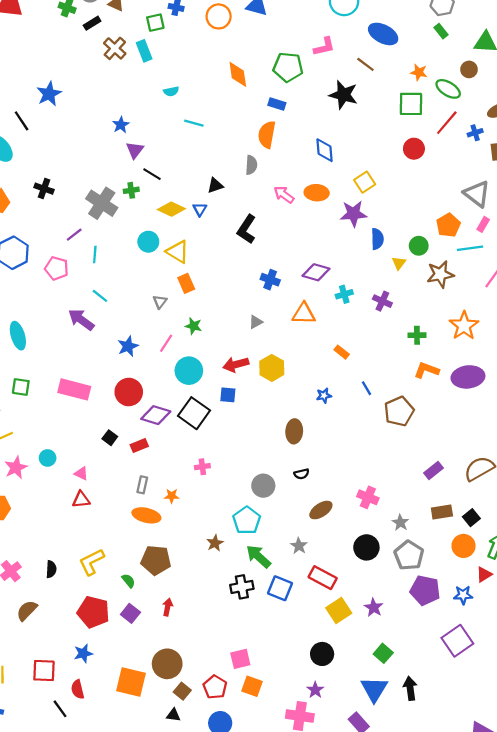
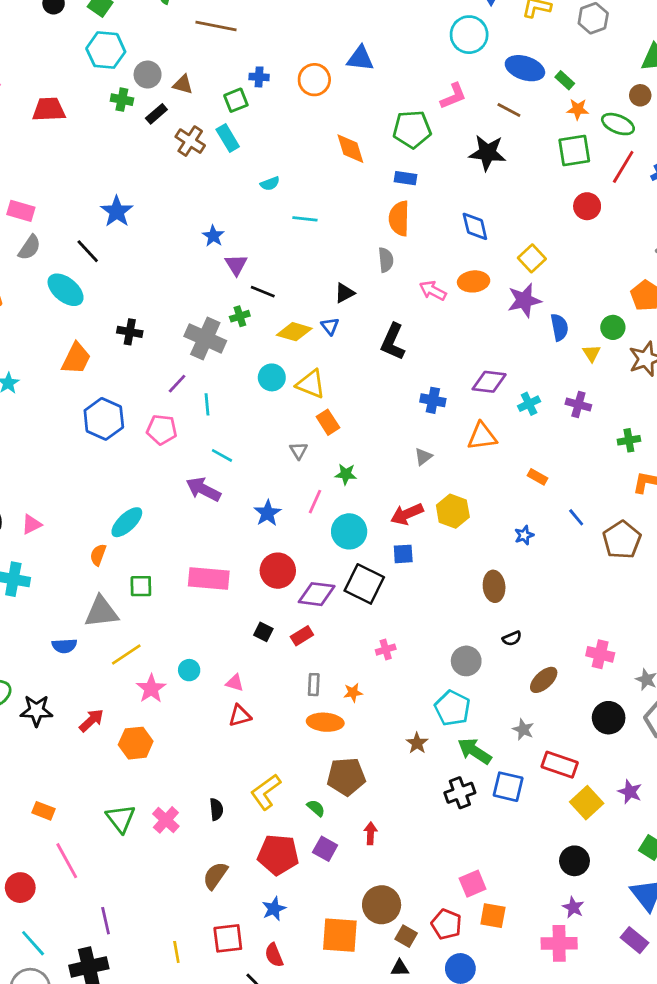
green rectangle: (441, 31) -> (565, 80), moved
cyan ellipse: (18, 336) -> (127, 522), turned 72
brown semicircle: (27, 610) -> (215, 876), moved

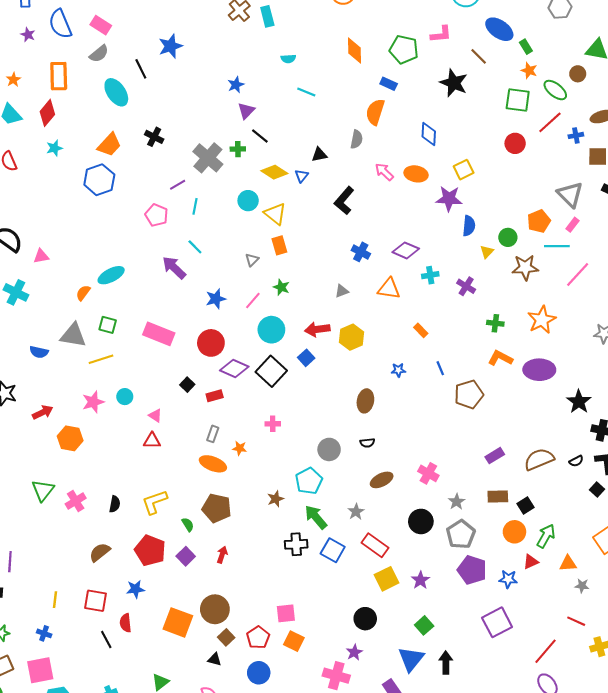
blue hexagon: (104, 419) -> (99, 180), moved
blue square: (403, 554) -> (306, 358), turned 35
yellow line: (126, 655) -> (101, 359), moved

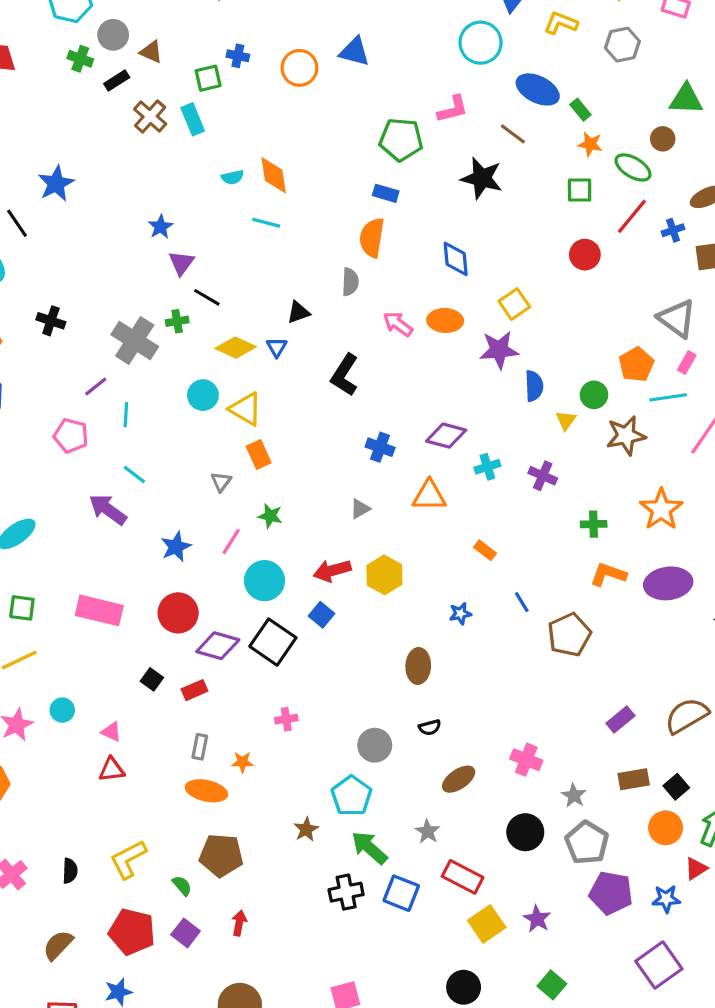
orange diamond: (355, 50) -> (274, 175), moved
green square: (518, 100) -> (580, 190), size x0.7

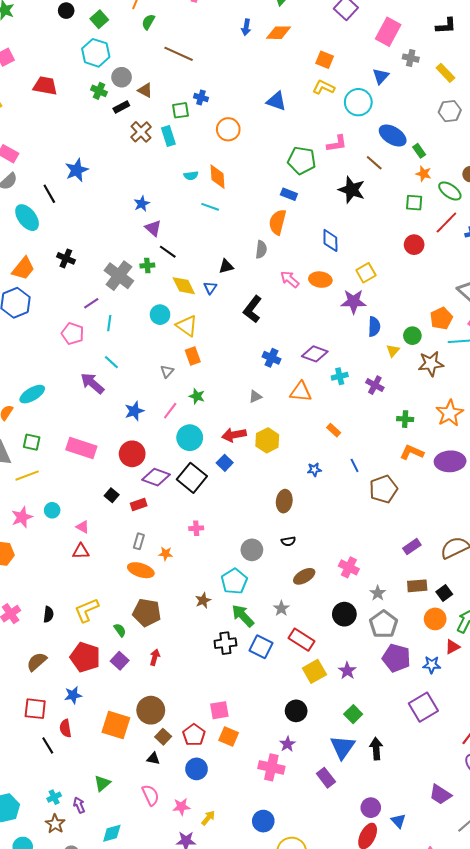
yellow L-shape: (561, 23) -> (324, 87), moved
orange circle: (299, 68) -> (228, 129), moved
purple triangle: (181, 263) -> (153, 228), turned -30
yellow diamond: (236, 348) -> (184, 286), turned 35

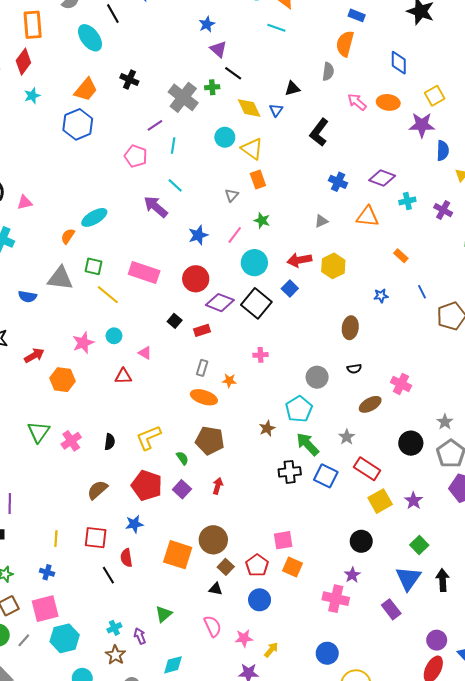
yellow line: (27, 476) -> (108, 295), moved, turned 60
red triangle: (81, 551) -> (123, 376), moved
pink cross: (349, 567) -> (401, 384), moved

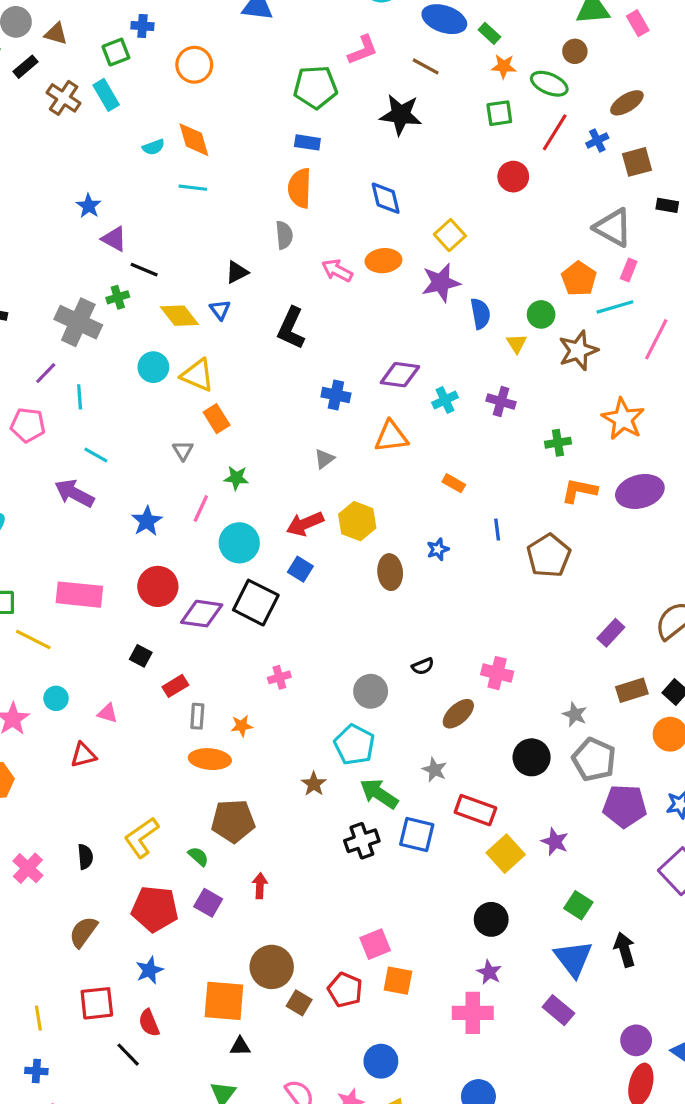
blue line: (422, 292) -> (497, 530), turned 32
brown ellipse: (350, 328) -> (390, 572), moved
red rectangle: (202, 330) -> (175, 686), moved
black triangle: (216, 589) -> (240, 1046), moved
blue circle: (260, 600) -> (381, 1061), moved

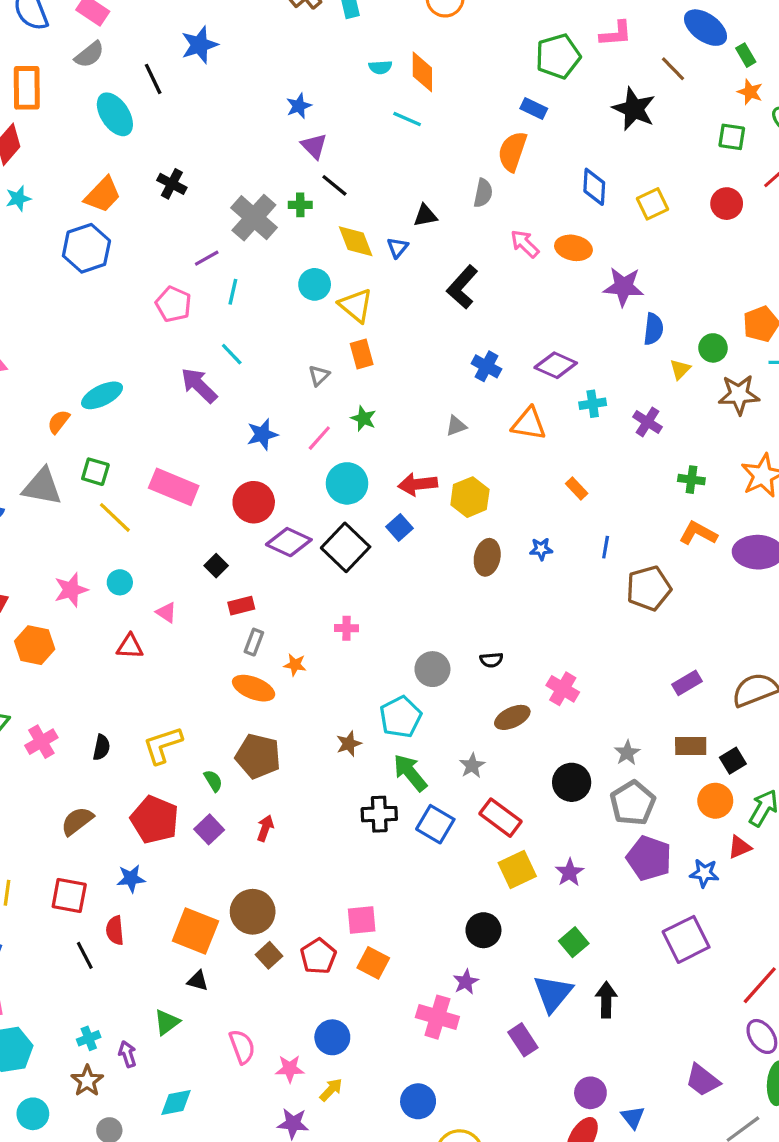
green pentagon: (315, 87) -> (558, 56), turned -30
yellow square: (450, 235) -> (653, 204), moved

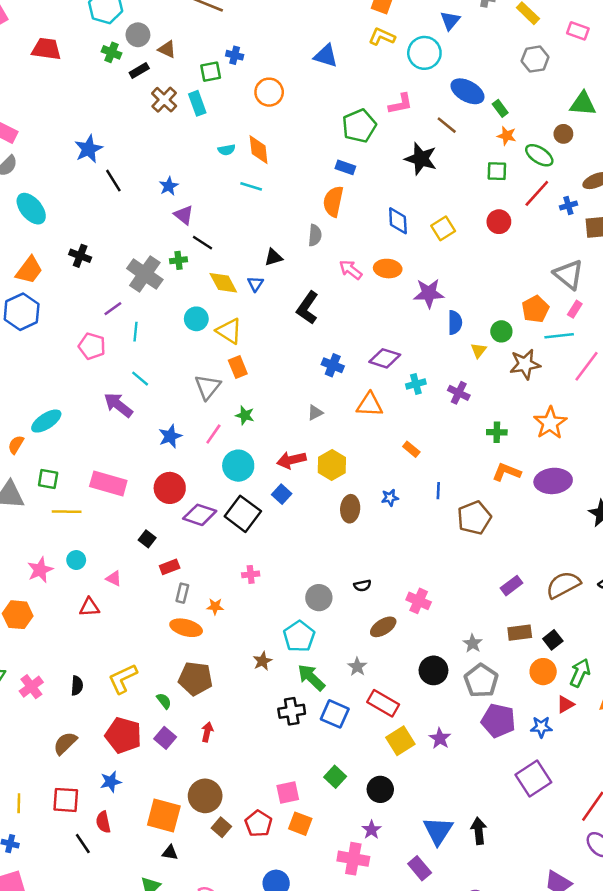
black line: (153, 79) -> (113, 181), moved
gray triangle: (319, 376) -> (208, 387), size x1.6
yellow line: (115, 517) -> (67, 512), turned -36
green square: (574, 942) -> (335, 777), moved

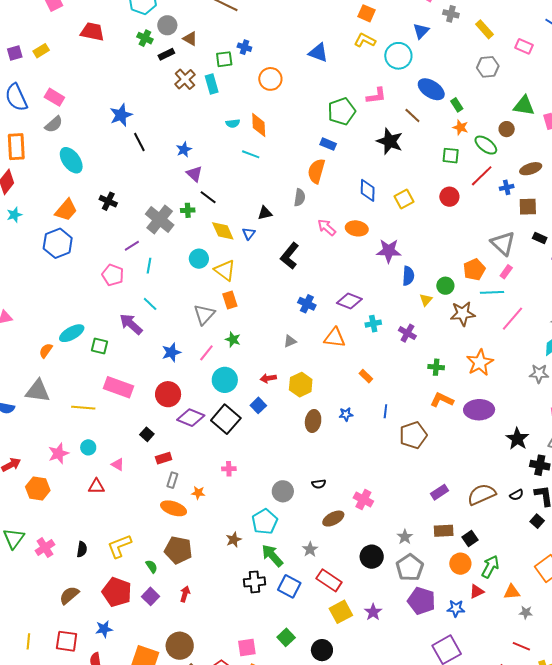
red arrow: (291, 460) -> (268, 378), size x0.7
green square: (48, 479) -> (100, 346), moved

